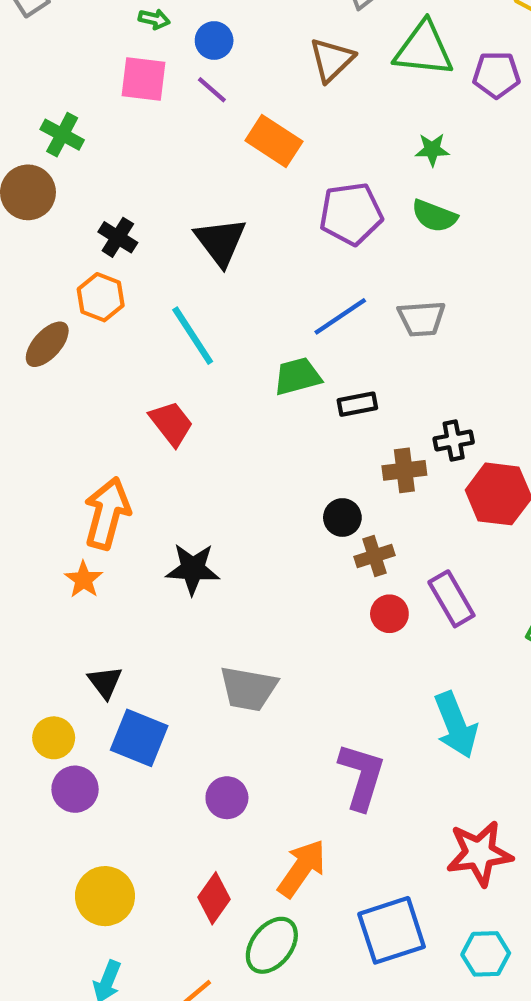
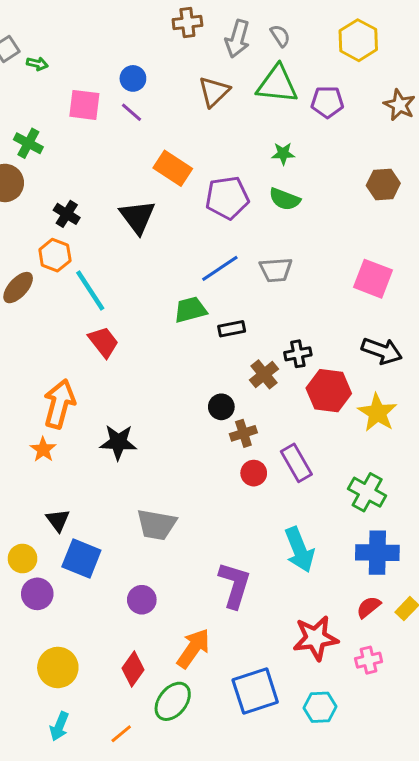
green arrow: (154, 19) -> (37, 64), moved
orange rectangle: (274, 141) -> (173, 168), moved
cyan line: (193, 336) -> (90, 290), moved
brown cross: (404, 470) -> (264, 374), turned -32

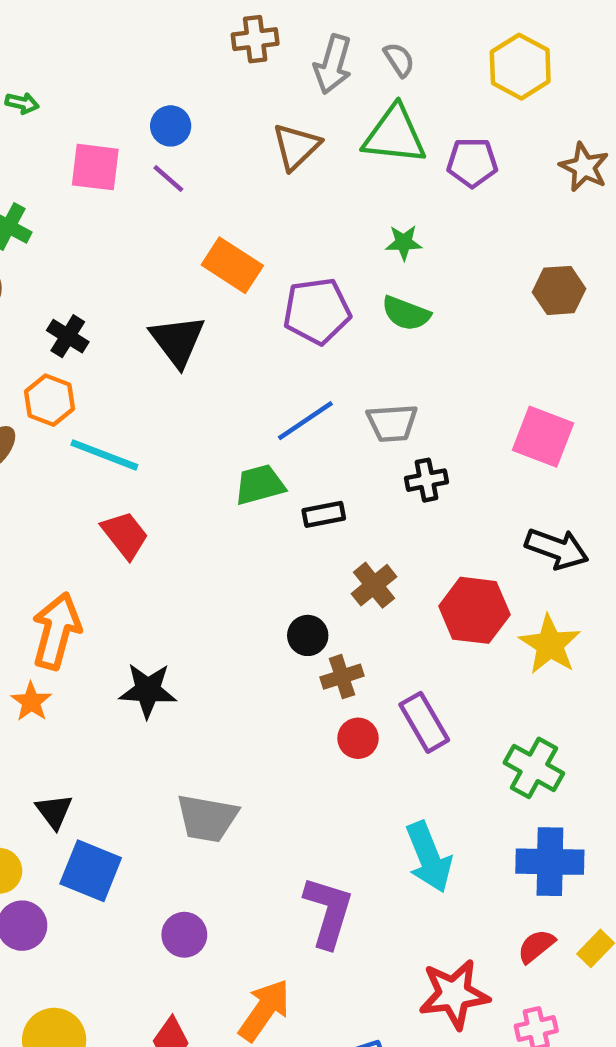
cyan line: (90, 290) -> (104, 455), turned -36
black cross: (298, 354) -> (427, 480), moved

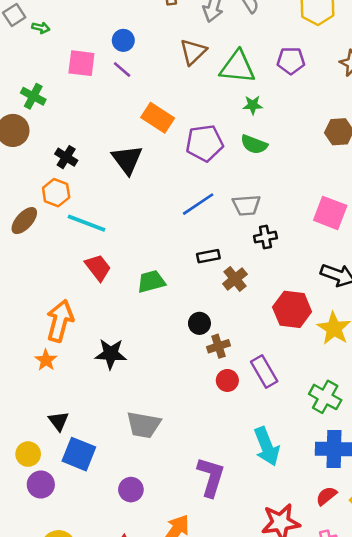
green triangle: (395, 135) -> (238, 67), moved
green trapezoid: (260, 485) -> (151, 281), moved
brown cross: (374, 585) -> (235, 279), moved

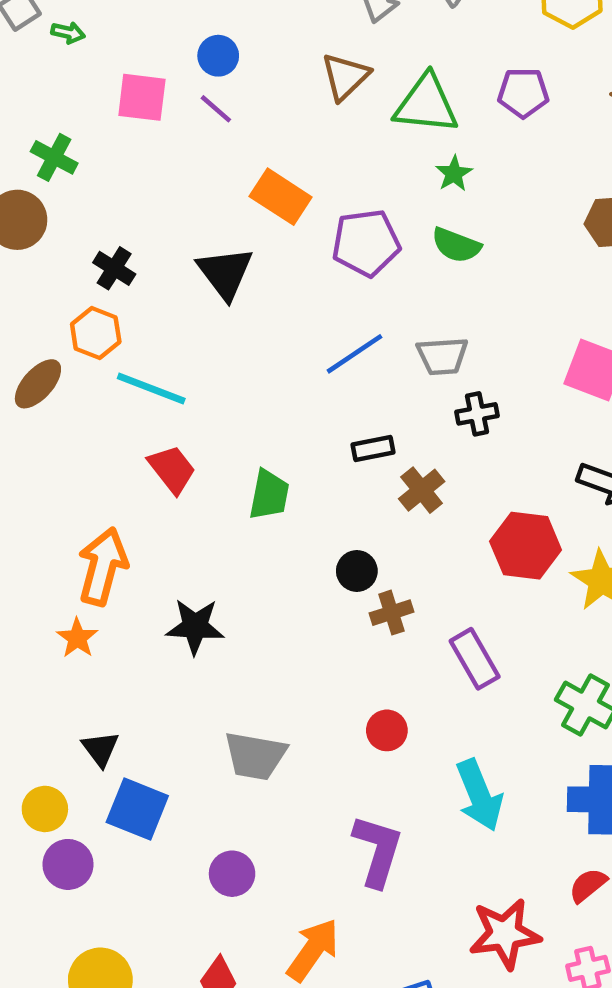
green star: (253, 105) -> (454, 174), turned -30
green trapezoid: (151, 281) -> (269, 495), turned 116
red circle: (227, 380) -> (387, 730), moved

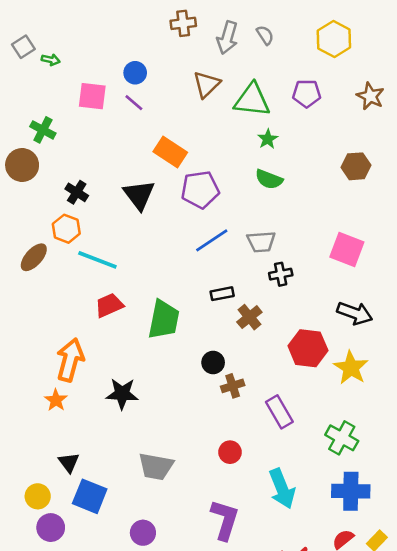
purple pentagon: (366, 243) -> (200, 190), moved
red trapezoid: (172, 469) -> (109, 305), turned -76
green trapezoid: (269, 495) -> (164, 320), size x1.4

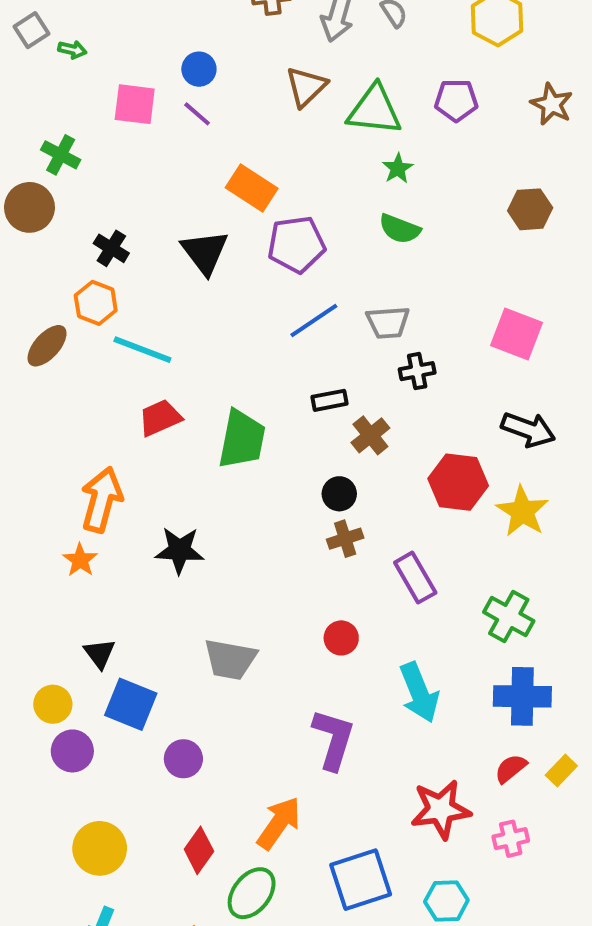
black circle: (213, 363) -> (339, 494), moved
purple circle: (143, 533) -> (183, 759), moved

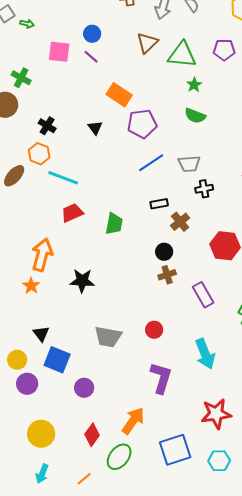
black triangle: (205, 252) -> (95, 128), size x0.6
green trapezoid: (242, 439) -> (114, 224), size x0.7
red circle: (341, 638) -> (154, 330), moved

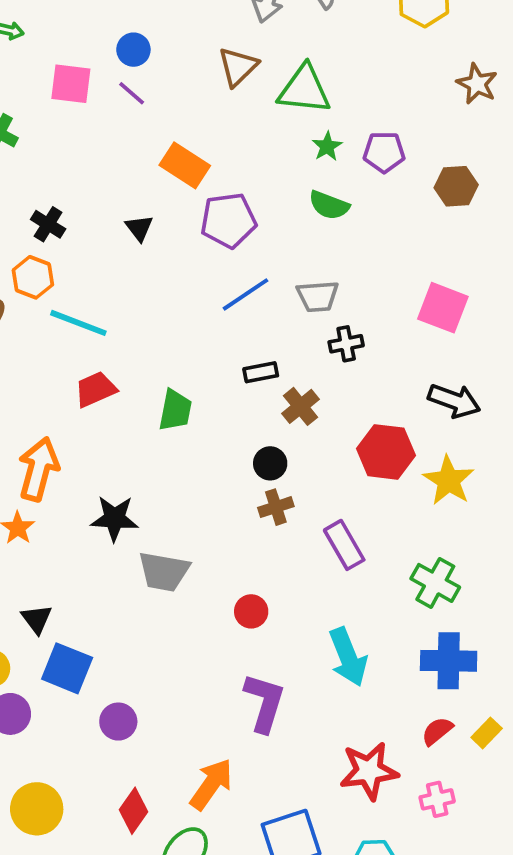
purple pentagon: (224, 50) -> (384, 152), moved
gray trapezoid: (108, 337) -> (164, 572), moved

